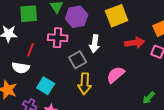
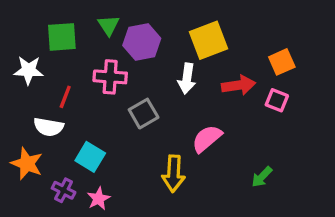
white arrow: (95, 44) -> (187, 79), moved
yellow arrow: (85, 84) -> (174, 174), moved

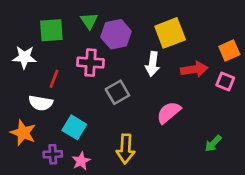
yellow arrow: (174, 174) -> (126, 149), moved
purple cross: (64, 190) -> (53, 154), turned -30

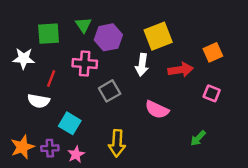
pink square: (225, 81) -> (212, 93), moved
pink semicircle: (169, 112) -> (157, 110), turned -115
orange star: (23, 133) -> (22, 147), moved, turned 30

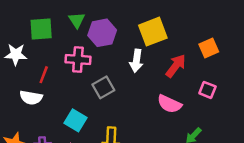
red arrow: (181, 70) -> (176, 66), turned -45
pink semicircle: (157, 110) -> (169, 104), moved
cyan square: (70, 123) -> (75, 120), moved

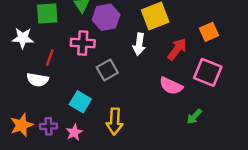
pink square: (207, 90) -> (208, 72), size x1.6

